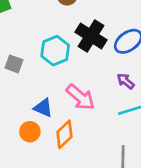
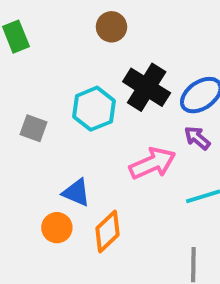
purple arrow: (126, 81) -> (197, 138), moved
pink arrow: (80, 97) -> (152, 163), moved, turned -64

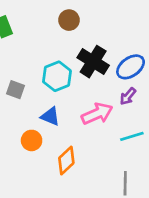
purple arrow: (197, 138) -> (128, 96), turned -90
blue triangle: (76, 193) -> (50, 116), moved
orange circle: (57, 228) -> (32, 140), moved

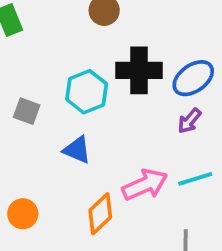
black cross: (93, 62) -> (139, 70), turned -32
pink arrow: (97, 114) -> (145, 185), moved
orange circle: (32, 140) -> (23, 214), moved

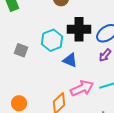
blue triangle: (77, 150) -> (70, 60), moved

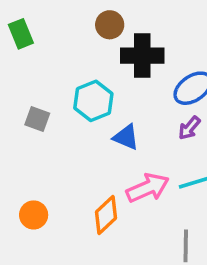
black cross: (79, 29) -> (142, 56), moved

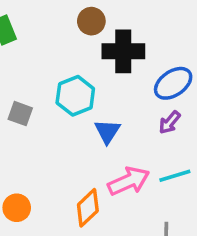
blue triangle: (126, 137) -> (107, 131), turned 40

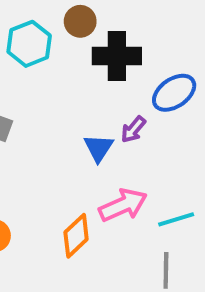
cyan hexagon: (75, 96) -> (29, 44), moved
purple arrow: (170, 122) -> (133, 130), moved
cyan line: (175, 176) -> (176, 219), moved

